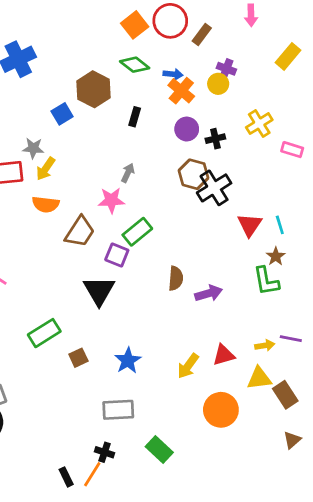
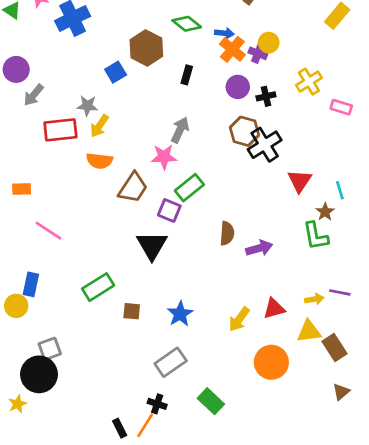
purple cross: (226, 69) -> (258, 53), moved
gray arrow: (128, 173) -> (180, 130), size x1.4
cyan line: (280, 225) -> (340, 190), moved
brown square: (78, 358) -> (132, 311), turned 30
gray rectangle: (118, 410) -> (171, 362), turned -32

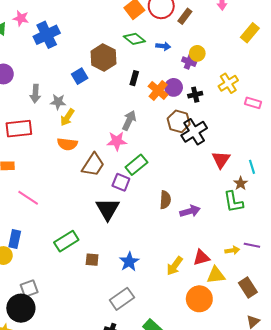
orange cross: (232, 49) -> (158, 90), moved
gray arrow: (34, 95) -> (35, 94), moved, turned -36
red rectangle: (60, 130) -> (19, 129), moved
yellow triangle: (309, 331) -> (216, 275), moved

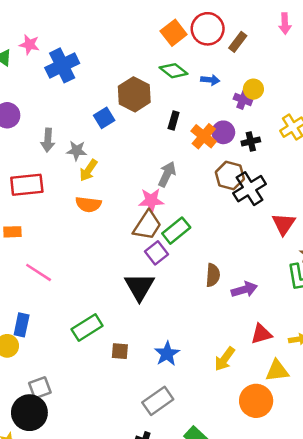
brown trapezoid: (93, 165) -> (147, 225), moved
purple square: (121, 182) -> (157, 253), turned 30
red triangle: (201, 258) -> (261, 334), moved

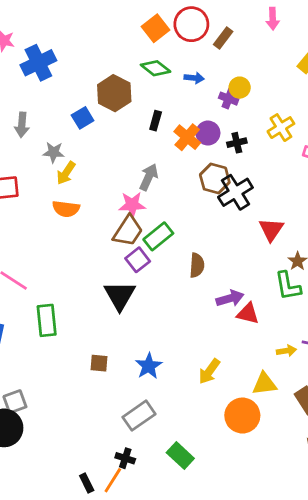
gray arrow: (48, 140) -> (22, 125), moved
brown semicircle: (213, 275) -> (197, 265), moved
green rectangle: (87, 327) -> (47, 320), moved, turned -64
red triangle: (261, 334) -> (248, 314), moved, turned 30

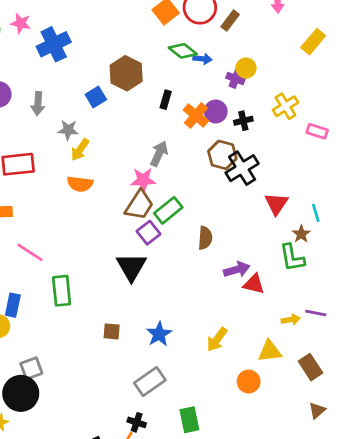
green diamond: (156, 68) -> (183, 51), moved
orange circle: (242, 416) -> (249, 382), size x0.7
green rectangle: (180, 455) -> (189, 420), turned 35

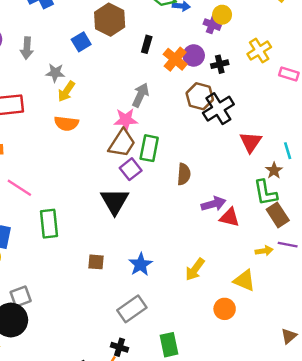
green rectangle: (168, 210) -> (149, 148), turned -40
yellow triangle: (270, 351) -> (244, 280), turned 30
brown rectangle: (311, 367) -> (278, 215), moved

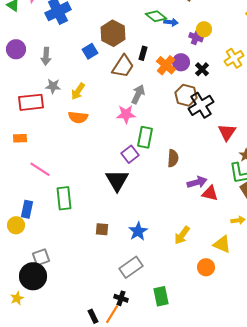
black cross: (220, 64) -> (202, 69), turned -32
gray star: (55, 73) -> (53, 86), moved
brown trapezoid: (122, 143) -> (123, 66), moved

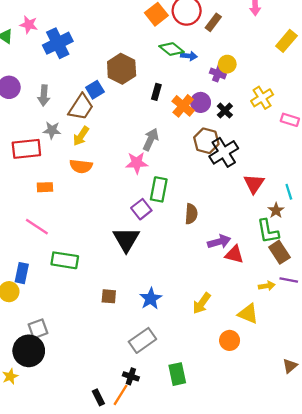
brown trapezoid: (123, 66) -> (81, 107), moved
orange rectangle: (20, 138) -> (45, 187), moved
green rectangle: (64, 198) -> (65, 260), turned -75

